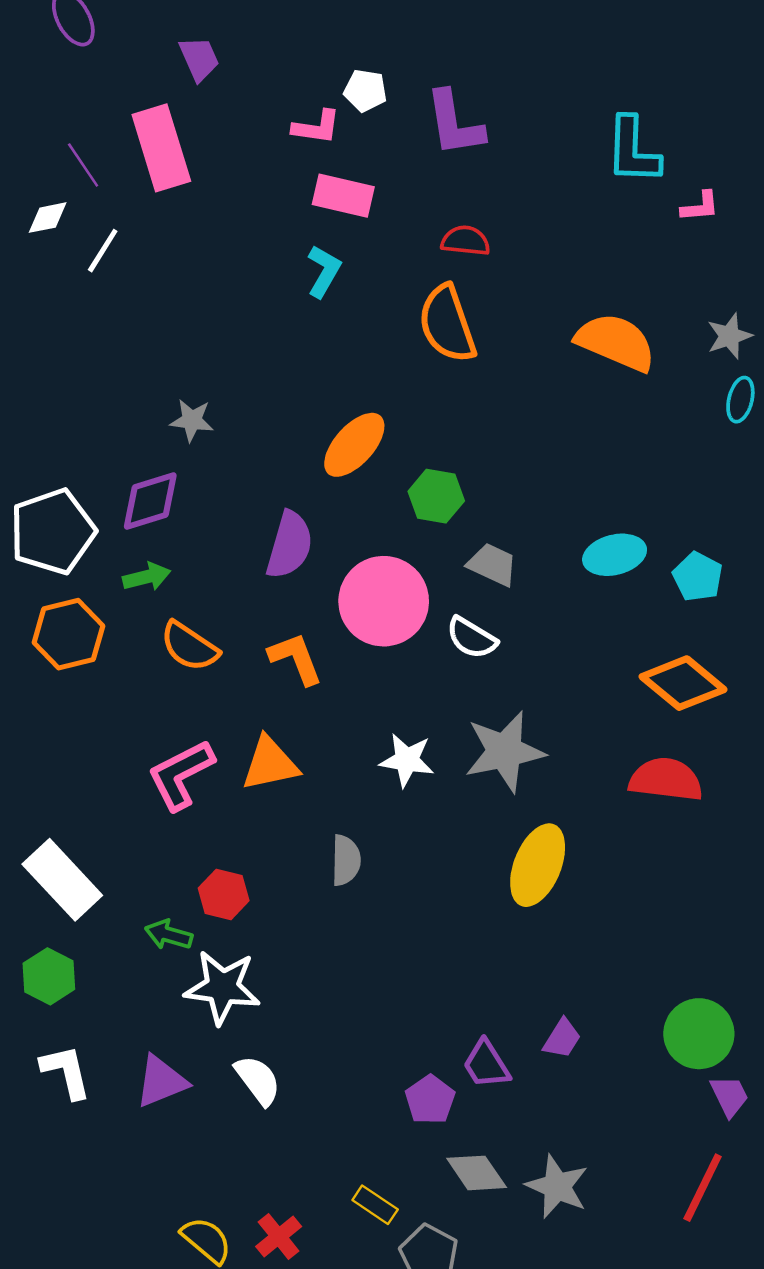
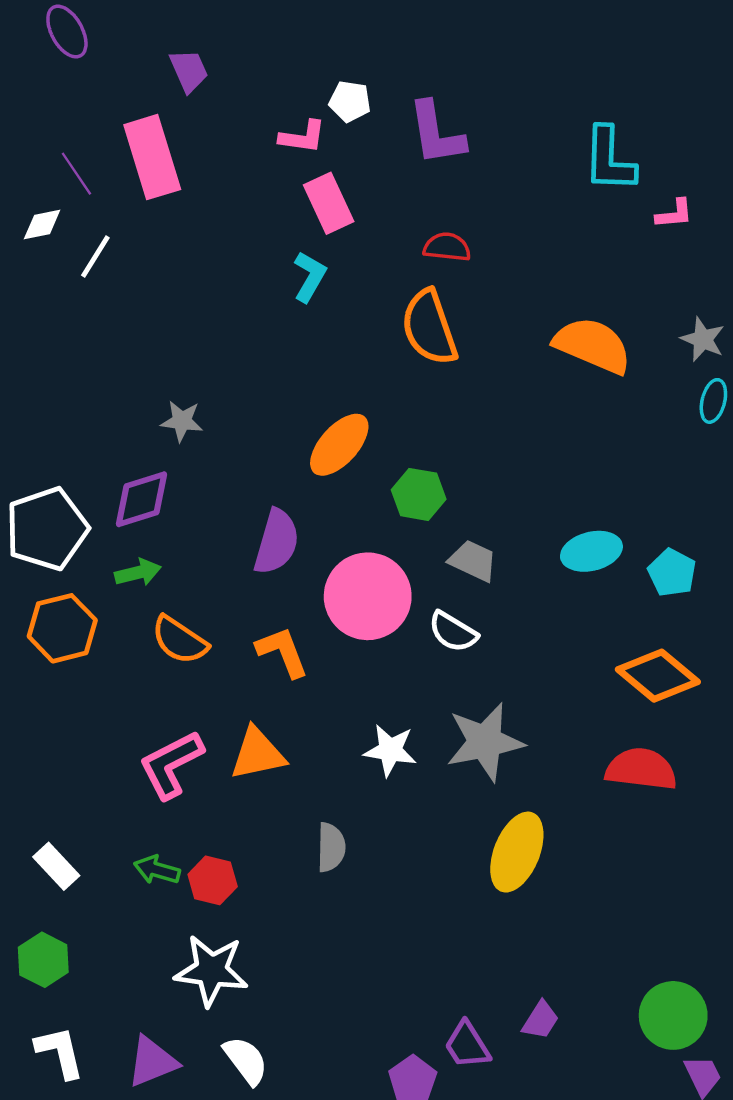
pink rectangle: (343, 196) -> (329, 203), turned 52
gray star: (729, 336) -> (703, 339), turned -30
white rectangle: (62, 880) -> (56, 866), size x0.6
green arrow: (169, 935) -> (157, 870), moved

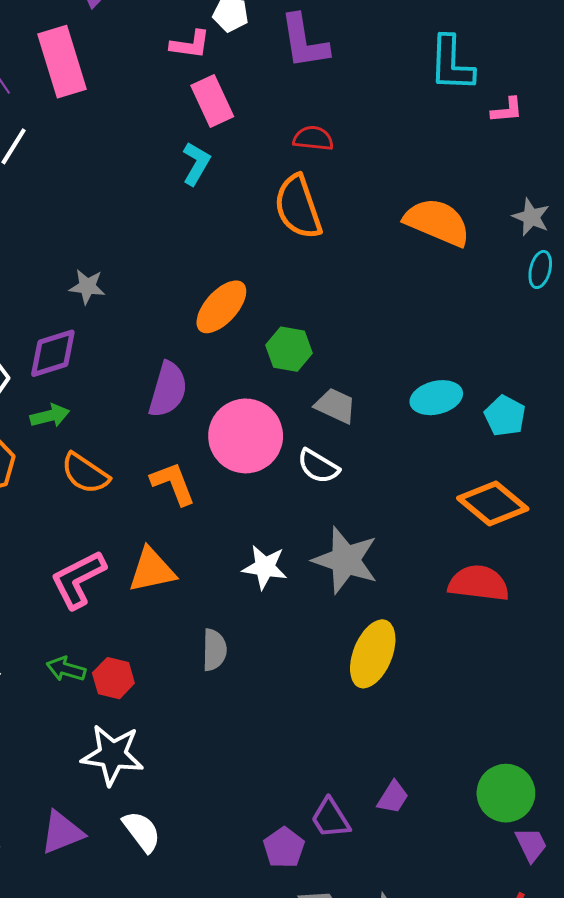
gray star: (485, 742) -> (345, 560), turned 30

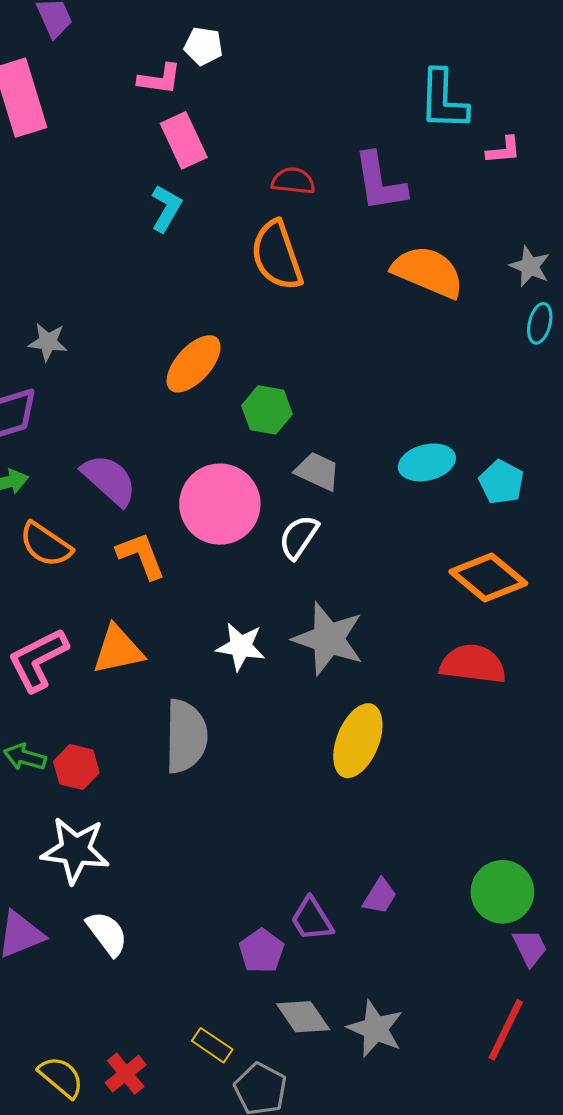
purple L-shape: (304, 41) -> (380, 182), moved
purple semicircle: (168, 390) -> (109, 480), moved, turned -64
white semicircle: (318, 466) -> (299, 537), turned 93
gray semicircle: (214, 650) -> (186, 736), size x1.6

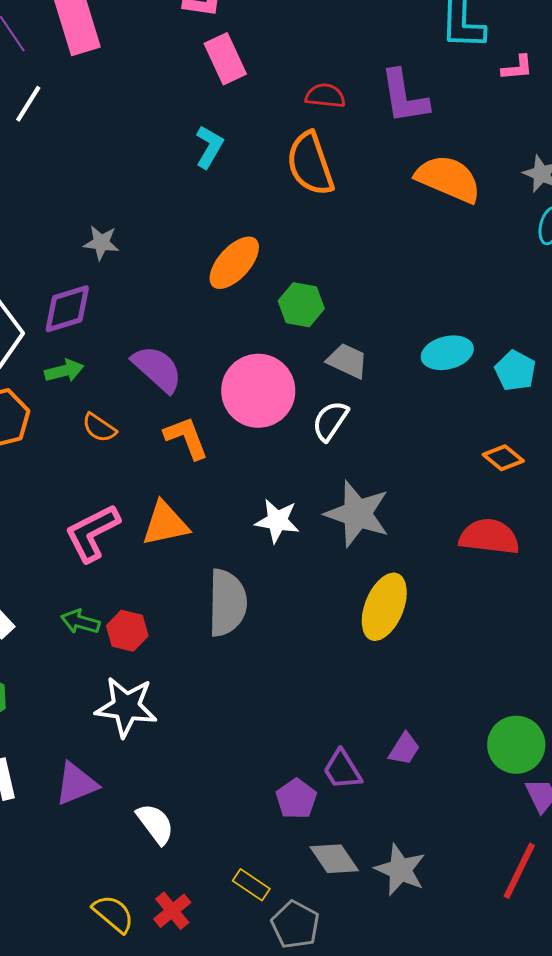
cyan L-shape: (166, 208) -> (209, 147), moved
orange semicircle: (46, 545) -> (99, 428), size x0.7
orange diamond: (488, 577) -> (503, 458), size x0.6
white semicircle: (107, 933) -> (155, 824), moved

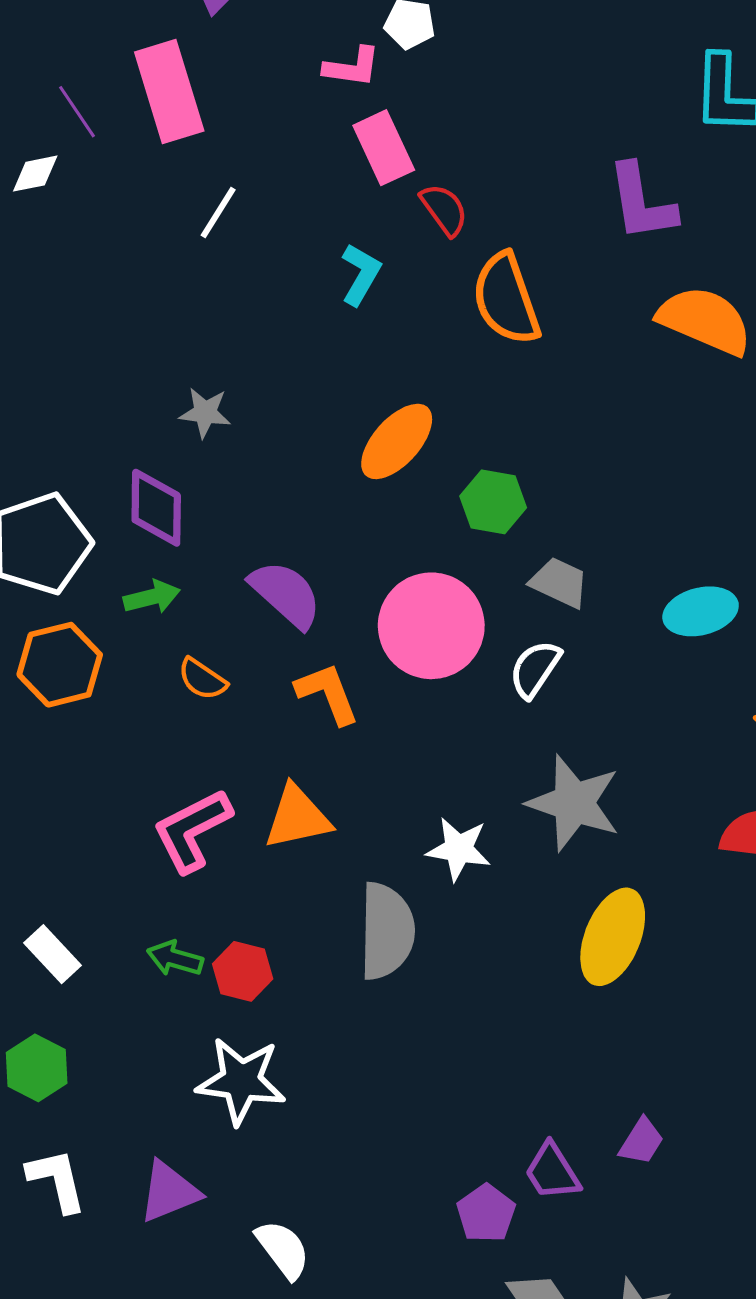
red semicircle: (325, 96) -> (444, 210), moved, turned 48
white line: (28, 104) -> (218, 212), moved
purple diamond: (67, 309) -> (156, 508), turned -72
cyan ellipse: (447, 353) -> (701, 611), moved
white star: (277, 521) -> (459, 849), moved

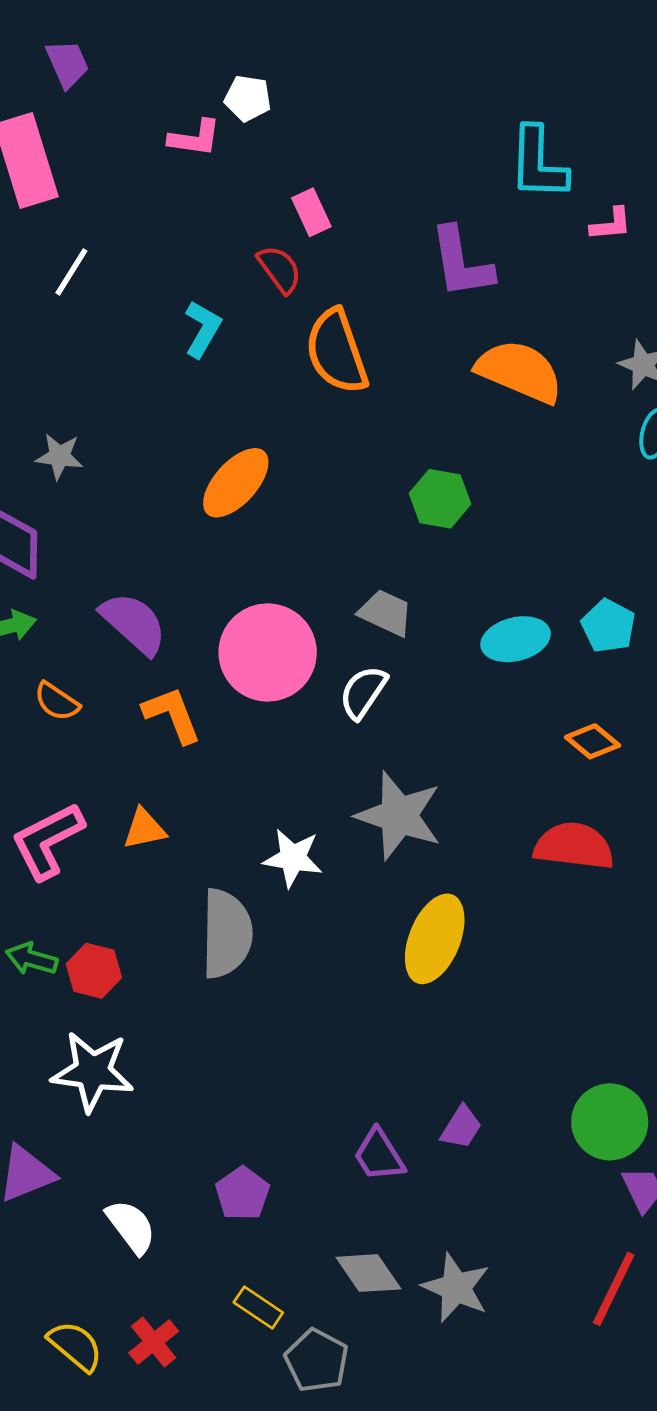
pink rectangle: (384, 148) -> (311, 212), moved, size x0.7
green hexagon: (493, 502) -> (440, 499), moved
orange triangle: (297, 817) -> (144, 829), size x0.7
purple pentagon: (486, 1213) -> (242, 1193), moved

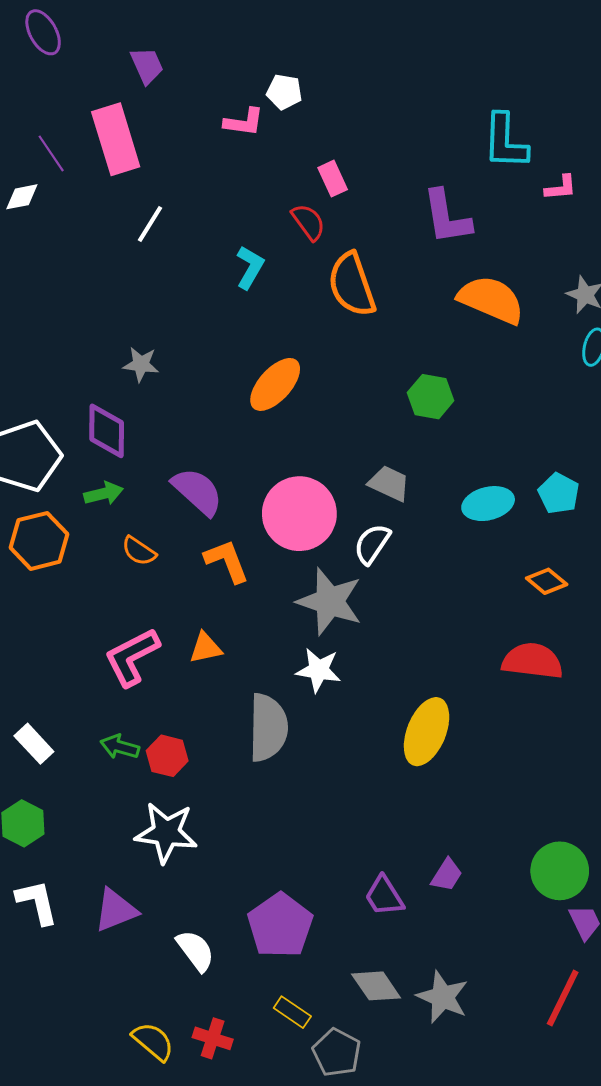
gray star: (399, 816) -> (330, 601), moved
purple pentagon: (242, 1193) -> (280, 925), size x1.6
red cross: (154, 1342) -> (213, 1038), turned -33

